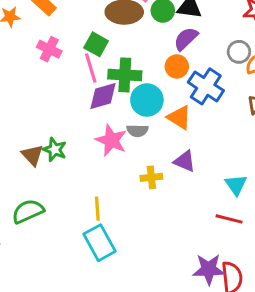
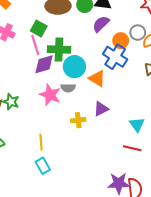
orange circle: (177, 66) -> (121, 41), moved
purple triangle: (185, 161) -> (101, 109), turned -49
cyan rectangle: (100, 243) -> (43, 166), size x0.7

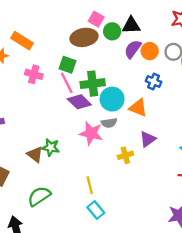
orange circle: (121, 41) -> (150, 51), moved
blue cross: (115, 57) -> (154, 81), size x0.6
purple diamond: (44, 64) -> (79, 102), turned 70

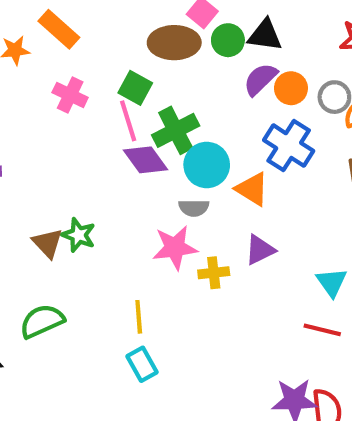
blue cross: (154, 81) -> (289, 146), size x1.6
green cross: (93, 84) -> (176, 130), turned -30
pink star: (91, 133) -> (175, 248), moved, turned -30

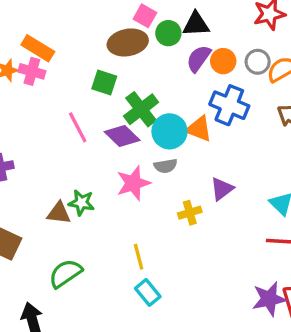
pink cross: (70, 95) -> (32, 71), moved
pink line: (128, 121) -> (78, 127), moved
orange triangle: (252, 189) -> (199, 129), moved
brown triangle: (47, 243) -> (59, 213), turned -30
pink star: (175, 248) -> (133, 183), moved

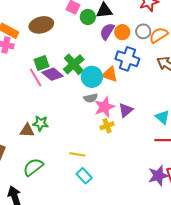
brown ellipse: (128, 42) -> (41, 25), moved
green square: (104, 82) -> (42, 63), moved, turned -35
purple diamond: (122, 136) -> (52, 74), moved
pink star: (133, 183) -> (104, 107), moved
yellow line: (139, 257) -> (77, 154), turned -63

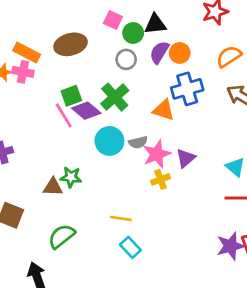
gray circle: (143, 31) -> (126, 59), moved
blue cross: (127, 59) -> (187, 89), turned -35
cyan circle: (92, 77) -> (109, 141), moved

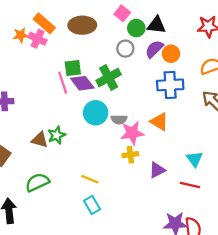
orange triangle: (163, 110) -> (159, 122), moved
purple triangle: (186, 158) -> (157, 170), moved
green star: (71, 177) -> (57, 135), turned 30

